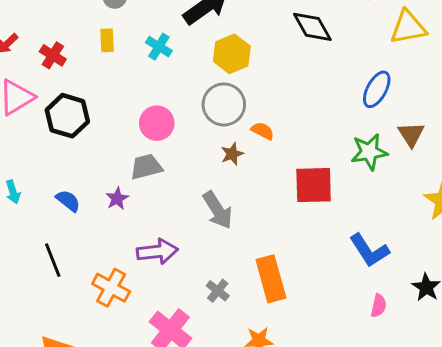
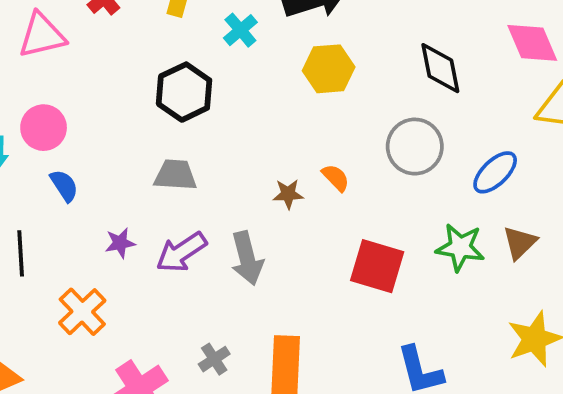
gray circle: (224, 104) -> (415, 147), moved
black hexagon: (67, 116) -> (184, 92), moved
pink circle: (157, 123) -> (44, 128), moved
purple star: (117, 199) -> (120, 243), moved
purple arrow: (157, 252) -> (181, 252), moved, turned 135

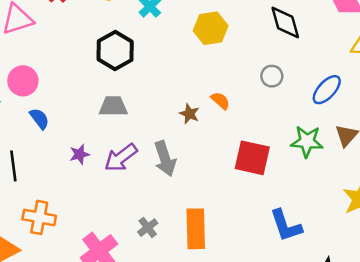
gray circle: (415, 147) -> (272, 76), size x0.6
brown star: (288, 194) -> (189, 114), turned 30
orange cross: (82, 312) -> (39, 217), moved, turned -32

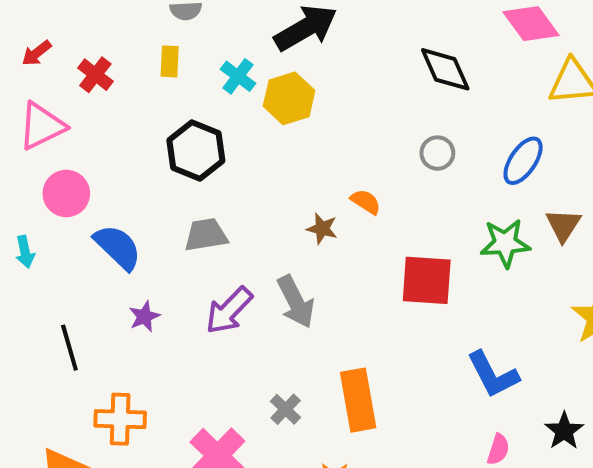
yellow hexagon: (211, 28) -> (289, 98), moved
pink circle: (23, 81) -> (66, 193), moved
blue semicircle: (39, 119) -> (118, 247), moved, size x1.5
purple star: (79, 154) -> (144, 316), moved

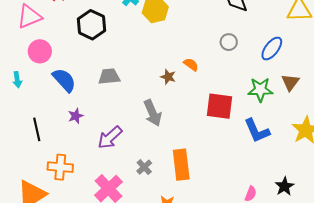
black hexagon: (196, 151) -> (91, 25), moved
purple arrow: (229, 310) -> (110, 137), moved
blue L-shape: (493, 375) -> (257, 131), moved

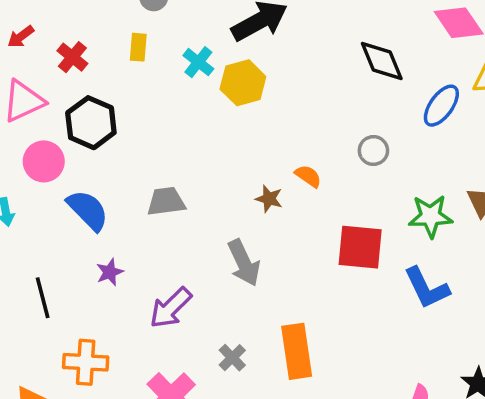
black hexagon: (91, 25) -> (91, 123), moved
gray circle: (229, 42) -> (373, 151), moved
blue ellipse: (272, 49) -> (441, 106), moved

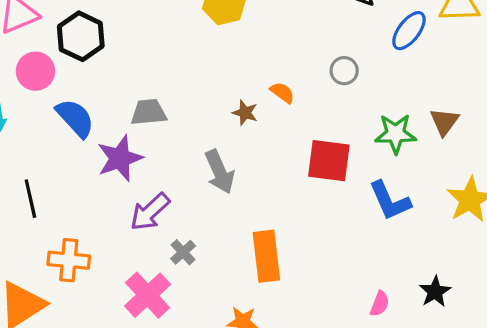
purple star: (110, 272) -> (120, 158), moved, size x1.8
gray cross: (232, 358) -> (183, 252), moved

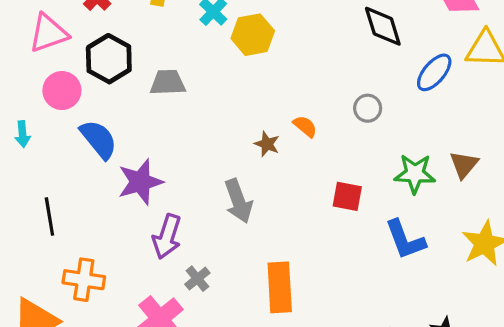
gray trapezoid: (149, 112) -> (168, 83), moved
red square: (329, 161) -> (347, 196), size x0.7
purple arrow: (150, 212) -> (167, 237), turned -33

